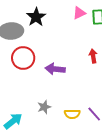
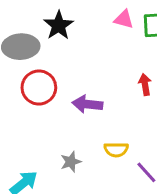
pink triangle: (79, 13) -> (124, 19), turned 40
yellow semicircle: (72, 114) -> (116, 150), moved

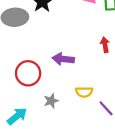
red circle: (39, 88) -> (28, 73), moved

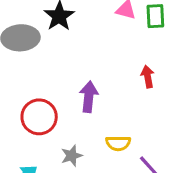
purple arrow: (63, 59) -> (89, 97), turned 90

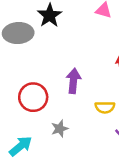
yellow semicircle: (118, 143) -> (105, 107), moved

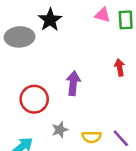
yellow semicircle: (105, 107) -> (92, 137), moved

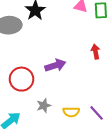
purple arrow: (73, 83) -> (55, 65), turned 66

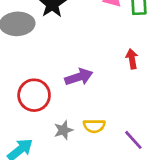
yellow semicircle: (71, 112) -> (94, 126), moved

